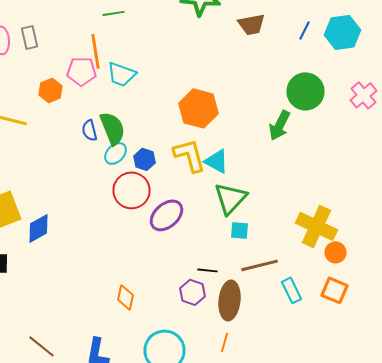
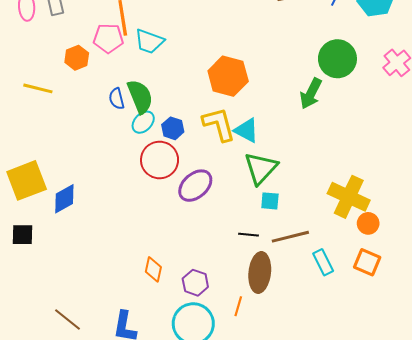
black line: (208, 270) -> (248, 235), moved
purple hexagon: (192, 292) -> (195, 283), moved
orange line: (224, 342) -> (238, 306), moved

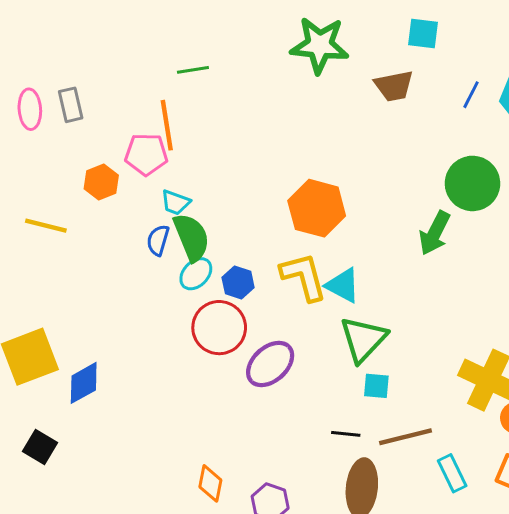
cyan trapezoid: (149, 41) -> (175, 202), moved, size x0.7
blue semicircle: (117, 99) -> (158, 240), turned 30
black square: (22, 235) -> (40, 447), moved, turned 30

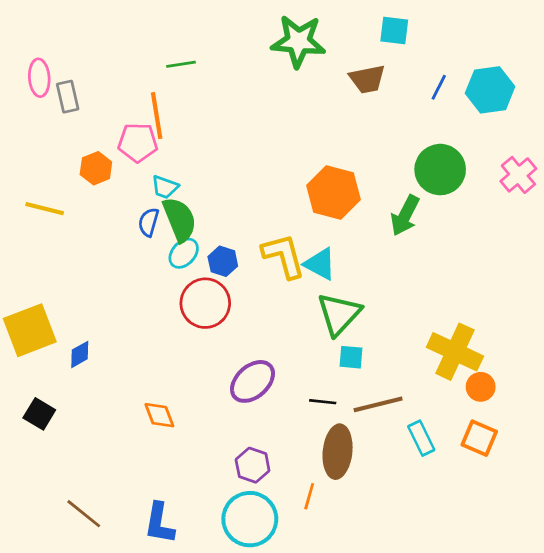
pink ellipse: (30, 109) -> (39, 78), moved
orange hexagon: (317, 208) -> (333, 192), moved
purple ellipse: (270, 364) -> (253, 381), moved
blue diamond: (84, 383) -> (80, 354), size x0.7
orange diamond: (210, 483) -> (159, 415), moved, turned -32

